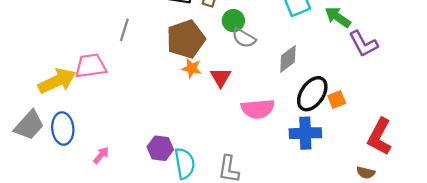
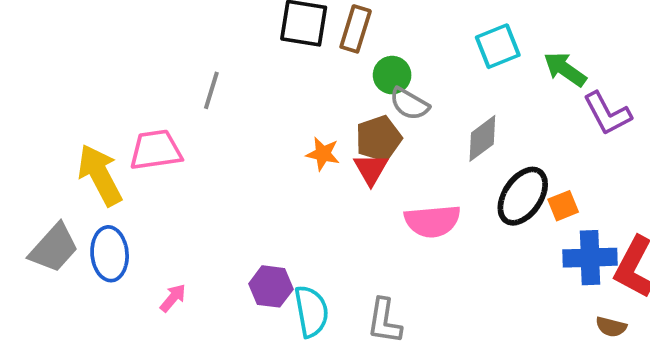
brown pentagon: (186, 39) -> (379, 138), moved, size x0.7
yellow arrow: (57, 81) -> (100, 175), turned -93
blue cross: (305, 133) -> (590, 258), moved

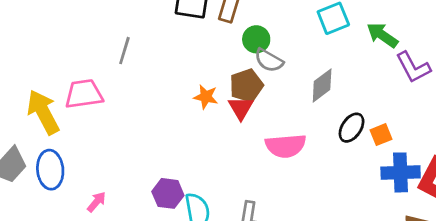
black ellipse: (523, 196) -> (352, 128), size x0.7

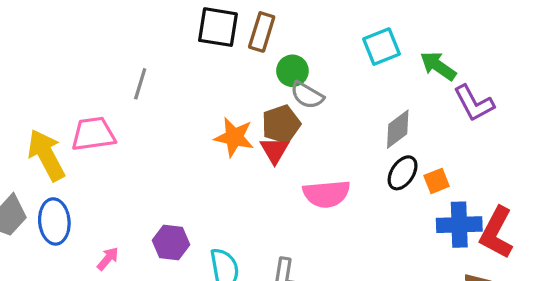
gray diamond: (322, 86) -> (398, 129), moved
orange star: (206, 97) -> (234, 137), size x1.4
purple hexagon: (168, 193) -> (171, 242), moved

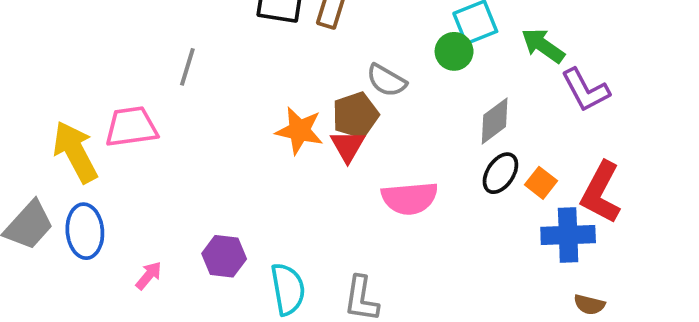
green circle: (292, 71) -> (454, 51), moved
orange square: (437, 181) -> (541, 183), turned -30
red L-shape: (496, 233) -> (601, 192), moved

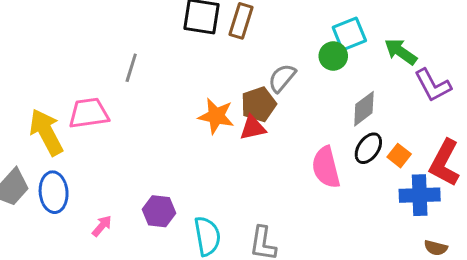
gray semicircle: (386, 80) -> (282, 78), turned 100
red triangle: (348, 146) -> (253, 128), turned 48
pink semicircle: (410, 198) -> (326, 167), moved, turned 81

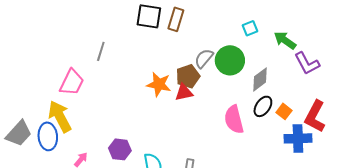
cyan square: (349, 34) -> (250, 28), size x0.7
green circle: (333, 56) -> (230, 60), moved, size x1.5
pink trapezoid: (89, 113) -> (72, 82), turned 124
yellow arrow: (46, 132) -> (60, 116), moved

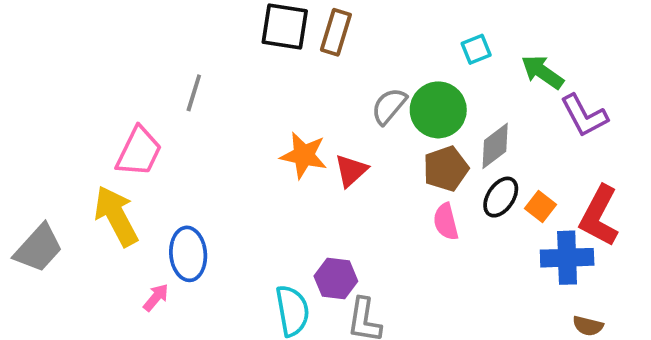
brown pentagon: (188, 76) -> (446, 169), moved
red triangle: (184, 92) -> (351, 171), turned -30
pink semicircle: (234, 119) -> (446, 222), size x0.7
blue ellipse: (48, 136) -> (188, 254), moved
purple hexagon: (120, 149) -> (336, 279), moved

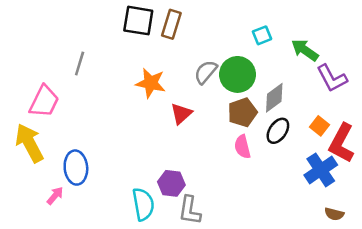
orange star: (304, 155) -> (151, 83), moved
orange square: (541, 207) -> (320, 126), moved
blue cross: (567, 258) -> (321, 170), turned -32

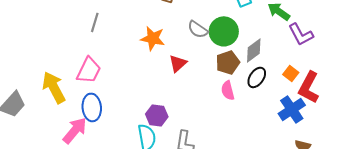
gray semicircle: (206, 72) -> (198, 29), turned -95
pink trapezoid: (44, 101) -> (89, 70), moved
purple hexagon: (171, 183) -> (157, 115), moved
pink arrow: (55, 196) -> (75, 130), size x1.8

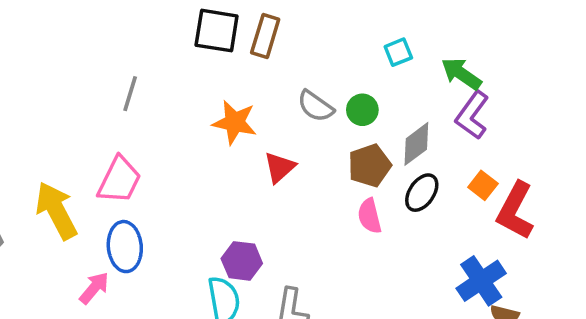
green circle: (224, 31) -> (362, 110), size x0.6
purple L-shape: (301, 34) -> (472, 115), moved, turned 64
blue cross: (292, 109) -> (481, 281), moved
pink arrow: (75, 130) -> (94, 288), size x0.7

